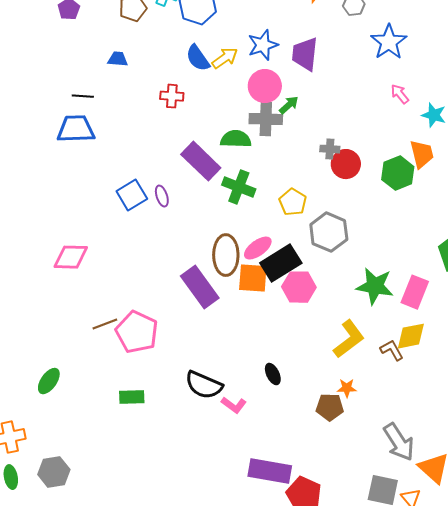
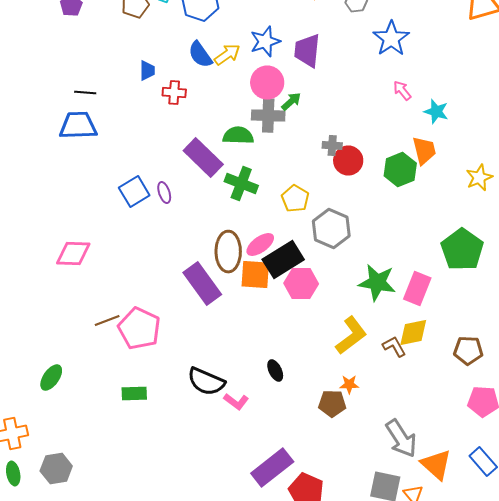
blue trapezoid: (118, 59) -> (147, 70), moved, turned 85
purple rectangle: (270, 471) -> (272, 468), turned -48

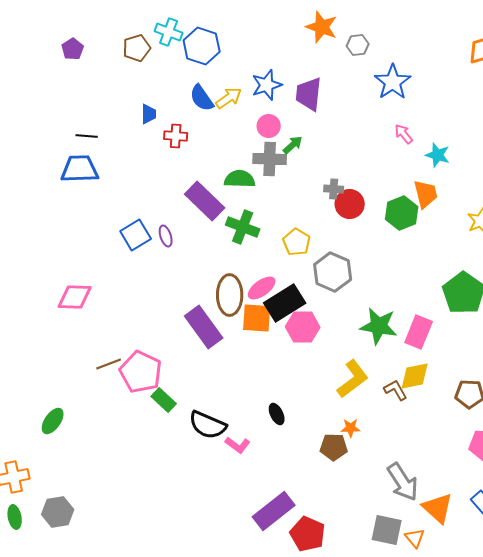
pink circle: (267, 82) -> (269, 126), size x0.7
green rectangle: (134, 394) -> (164, 400), moved, turned 45

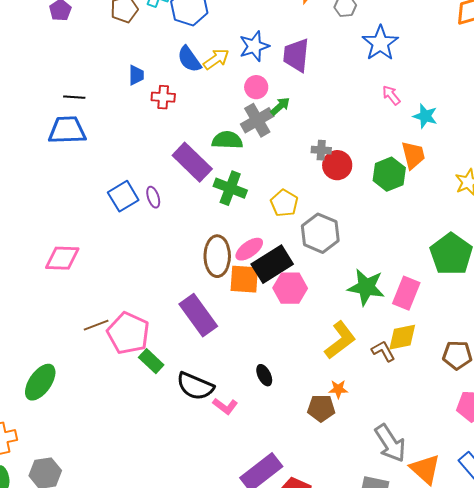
gray cross: (270, 159) -> (257, 120), turned -32
purple rectangle: (204, 327) -> (198, 315), moved
green ellipse: (53, 421) -> (40, 382), size x1.4

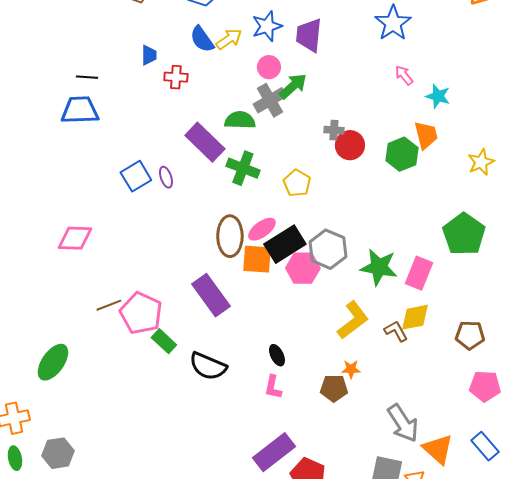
green arrow: (280, 106) -> (293, 86), size x1.4
gray hexagon: (320, 233) -> (328, 249), moved
pink L-shape: (225, 406) -> (273, 387), moved, turned 65

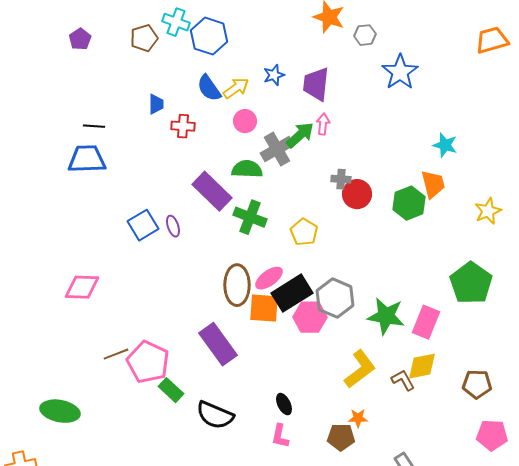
blue star: (267, 26) -> (274, 75), size x0.7
pink circle: (269, 67) -> (245, 121), moved
pink arrow: (404, 75) -> (323, 124), moved, turned 45
green ellipse: (53, 362) -> (60, 411), turned 66

